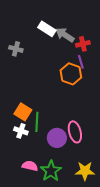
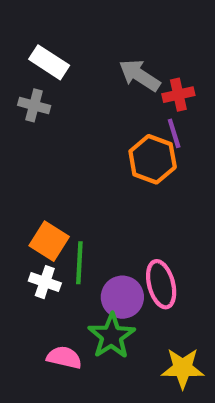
white rectangle: (47, 29) -> (49, 62), moved
green star: (51, 171) -> (112, 336), moved

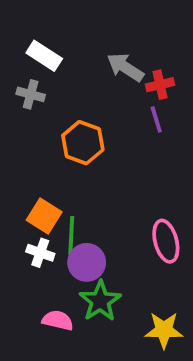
orange hexagon: (153, 159) -> (83, 143), moved
pink ellipse: (161, 284) -> (166, 241), moved
purple circle: (122, 297) -> (87, 262), moved

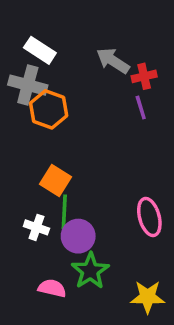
gray cross: (31, 94) -> (28, 85), size x1.5
orange hexagon: (83, 143) -> (49, 109), moved
orange square: (44, 216) -> (56, 181), moved

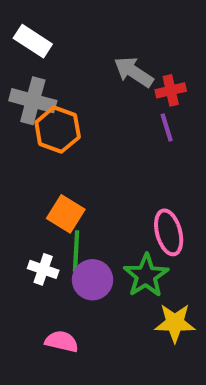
white rectangle: (40, 50) -> (33, 41), moved
pink ellipse: (149, 217) -> (169, 232), moved
green star: (90, 271) -> (146, 276), moved
yellow star: (148, 297) -> (175, 323), moved

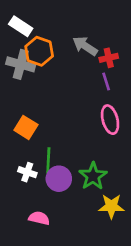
orange hexagon: (58, 130) -> (39, 51), moved
orange square: (66, 214) -> (26, 127), moved
pink ellipse: (169, 232) -> (110, 120), moved

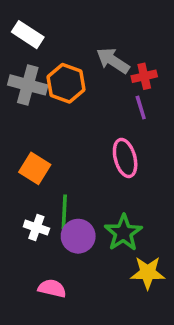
orange hexagon: (39, 51) -> (66, 83), moved
pink ellipse: (110, 120) -> (125, 158), moved

